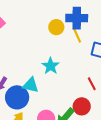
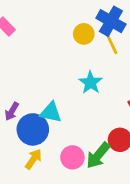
blue cross: (77, 18) -> (111, 21), turned 30
cyan star: (51, 66) -> (91, 83), moved

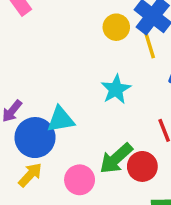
cyan triangle: (51, 112) -> (61, 120), turned -30
green arrow: (98, 155) -> (116, 158), moved

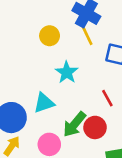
yellow circle: (116, 27) -> (50, 36), moved
cyan triangle: (61, 120) -> (44, 103), moved

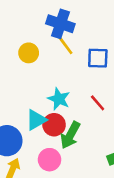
cyan star: (67, 72) -> (59, 99), moved
red circle: (95, 127) -> (54, 125), moved

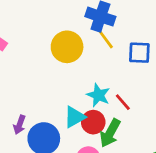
yellow circle: (29, 53) -> (67, 47), size x1.5
red line: (98, 103) -> (123, 102), moved

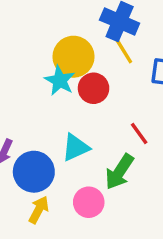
cyan star: (98, 95) -> (60, 81), moved
red circle: (93, 122) -> (94, 88), moved

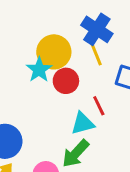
red line: (139, 134) -> (99, 106), moved
cyan triangle: (76, 147) -> (83, 123), moved

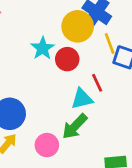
yellow circle: (54, 52) -> (78, 26), moved
yellow line: (96, 54) -> (110, 43), moved

